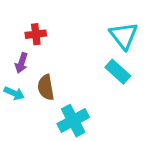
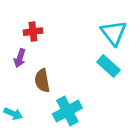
cyan arrow: (14, 93) -> (13, 114), moved

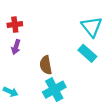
red cross: (33, 32) -> (15, 25), moved
brown semicircle: (42, 81) -> (46, 65), moved

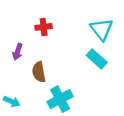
red cross: (15, 25) -> (44, 27), moved
brown semicircle: (46, 65) -> (39, 72), moved

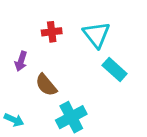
cyan triangle: (102, 29) -> (96, 35), moved
brown semicircle: (39, 72) -> (46, 85), turned -30

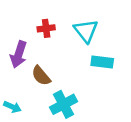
purple arrow: (21, 61) -> (19, 54), size x1.5
cyan rectangle: (115, 70) -> (102, 62), turned -35

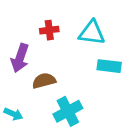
cyan triangle: (86, 31) -> (92, 33), turned -45
brown semicircle: (41, 76) -> (44, 81), turned 115

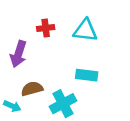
cyan rectangle: (109, 66) -> (87, 75), moved
brown semicircle: (44, 81) -> (32, 89), moved

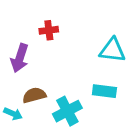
cyan triangle: (85, 30) -> (112, 50), moved
cyan rectangle: (87, 75) -> (104, 91), moved

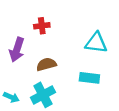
brown semicircle: (34, 95) -> (46, 64), moved
cyan cross: (67, 111) -> (43, 95), moved

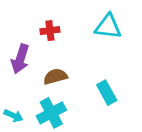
cyan triangle: (96, 43) -> (108, 27), moved
cyan rectangle: (89, 78) -> (107, 93), turned 54

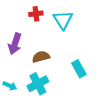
cyan triangle: (108, 27) -> (63, 20), moved, turned 50
red cross: (50, 31) -> (36, 14), moved

